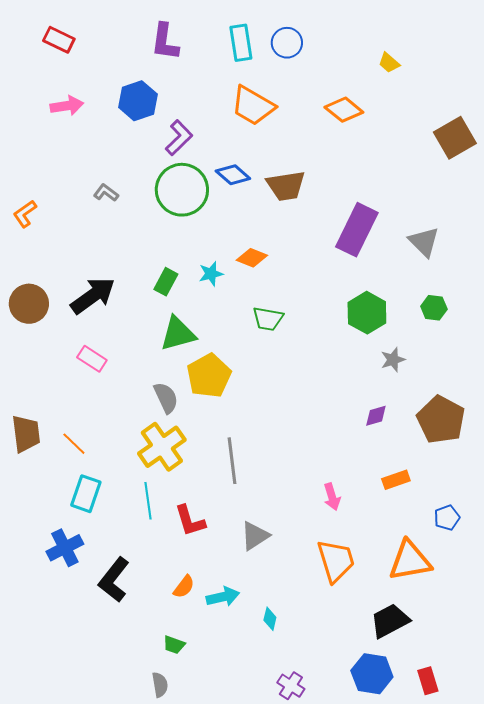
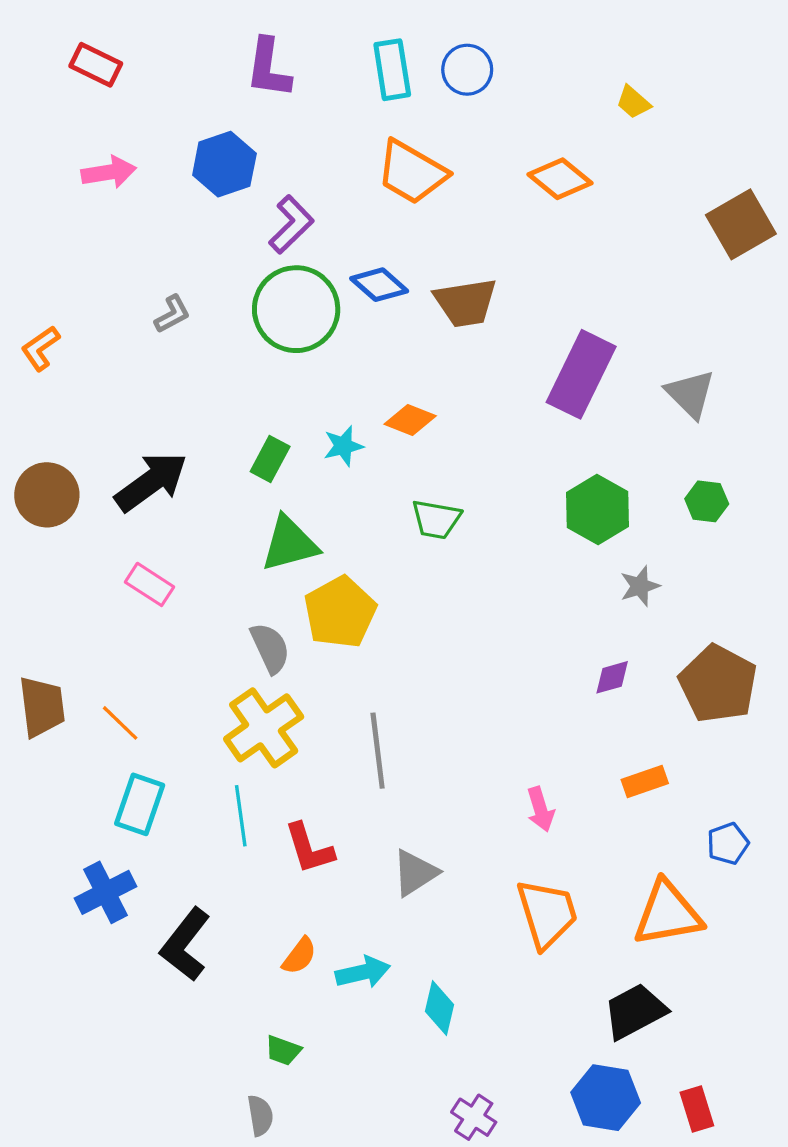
gray L-shape: (106, 193) -> (172, 314), turned 115
cyan diamond: (270, 619) -> (439, 1008), size x1.4

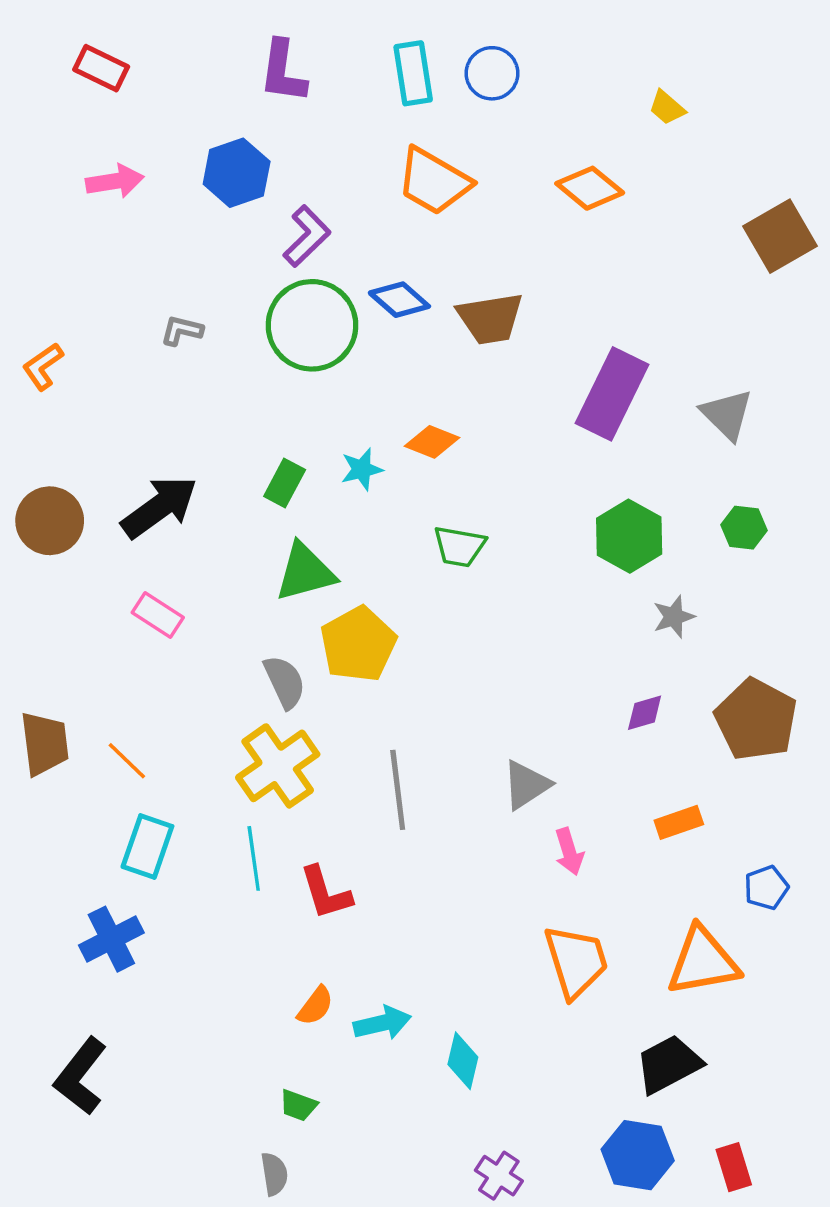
gray L-shape: (172, 314) -> (182, 330), turned -138
gray triangle: (415, 873) -> (526, 785), moved
black L-shape: (185, 944) -> (81, 1076), moved

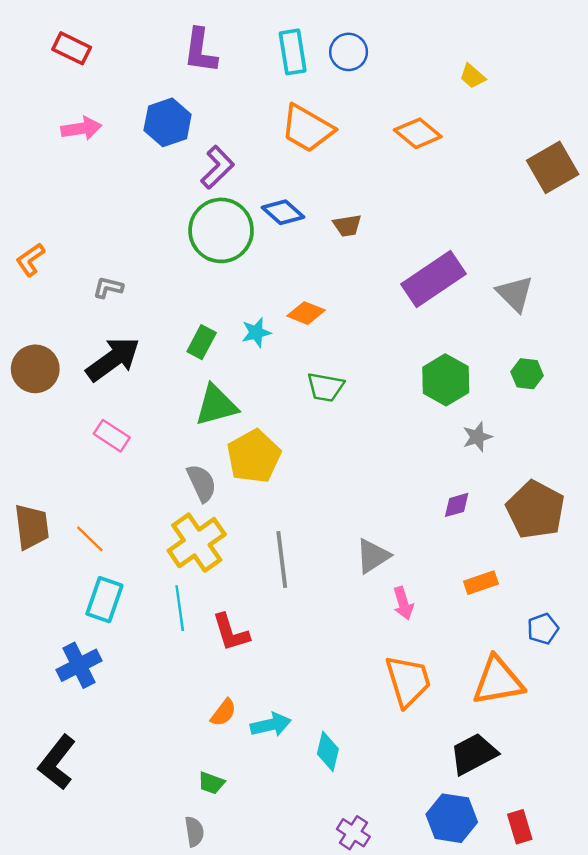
brown trapezoid: (490, 318) -> (347, 226), size x0.6
gray L-shape: (182, 330) -> (108, 288), moved
purple rectangle: (612, 394) -> (434, 279), turned 30

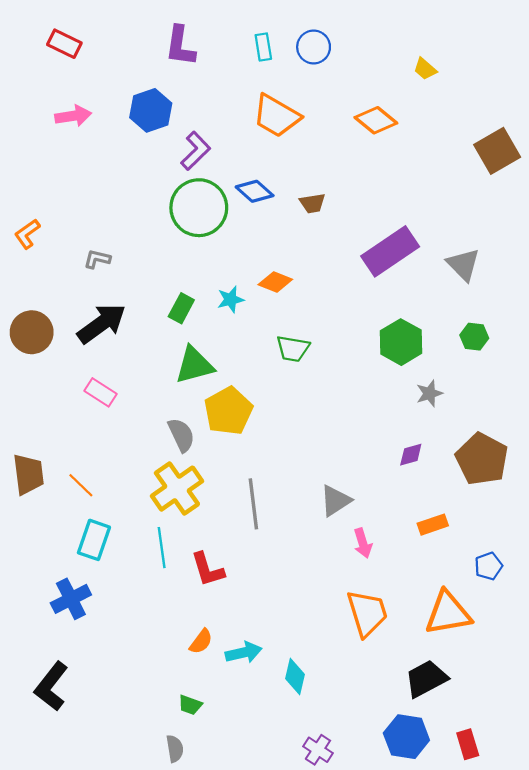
cyan rectangle: (293, 52) -> (263, 47), size x0.7

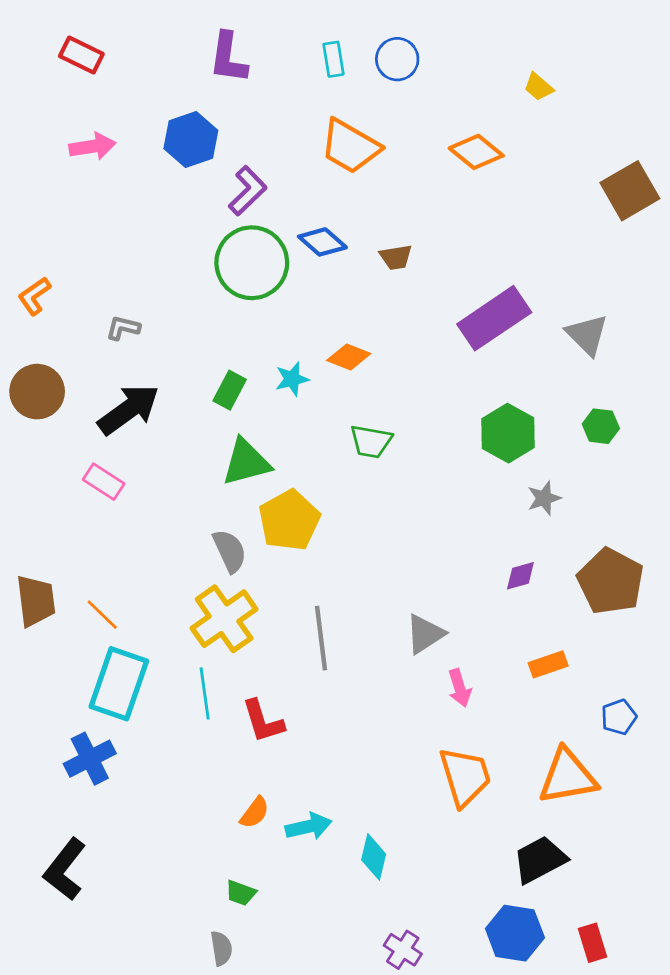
brown circle: (32, 332) -> (37, 392), moved
pink rectangle: (100, 392) -> (104, 482), moved
cyan rectangle: (94, 540) -> (119, 684), size x1.4

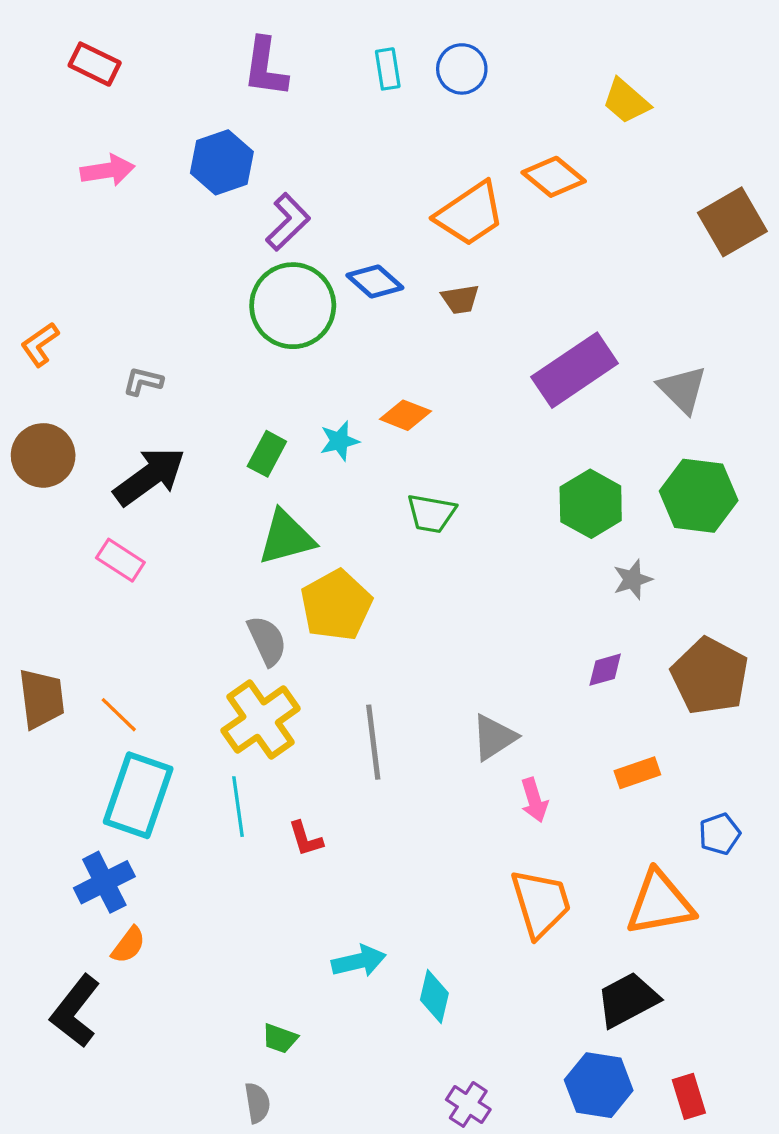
yellow trapezoid: (538, 87) -> (626, 101), size x1.4
orange trapezoid: (350, 146) -> (470, 214), moved, turned -64
green hexagon: (601, 426) -> (699, 496), size x1.8
red L-shape: (263, 721) -> (306, 839), size x0.7
orange semicircle: (255, 813) -> (128, 945), moved

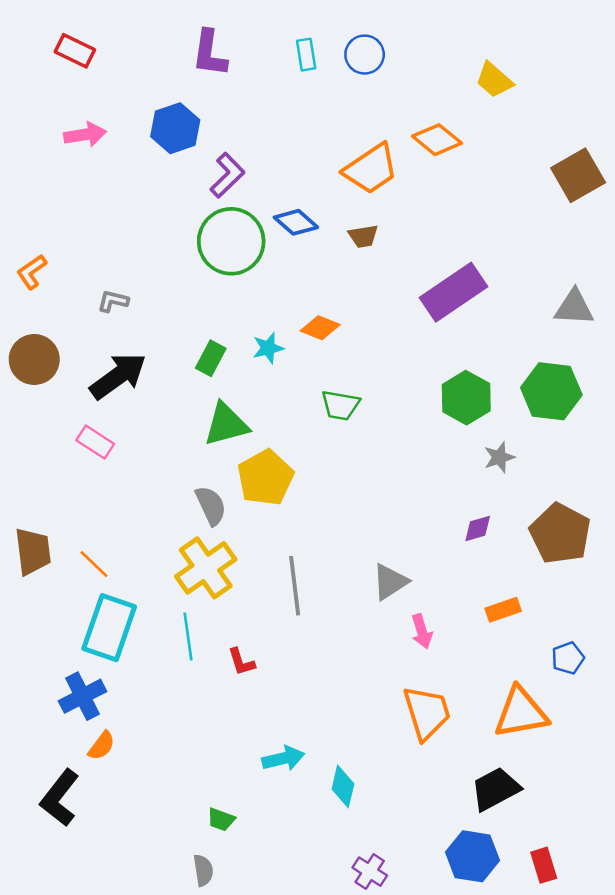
gray triangle: (682, 389) -> (574, 307), moved, turned -42

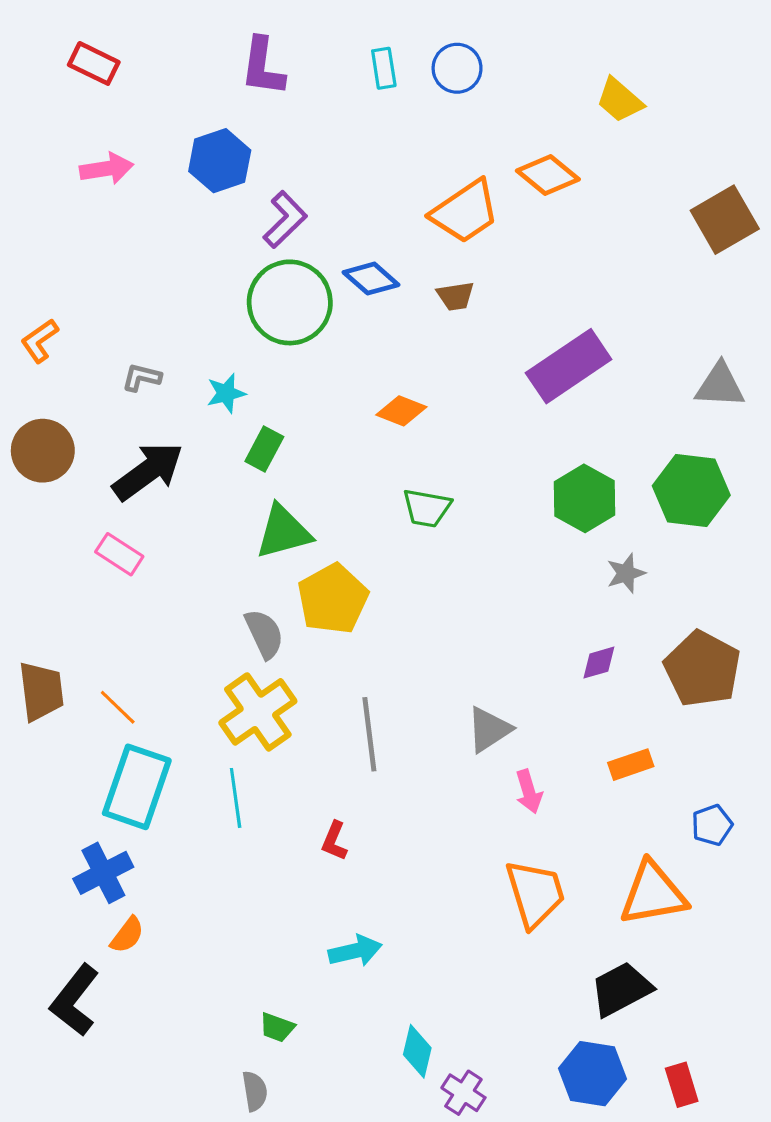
cyan star: (268, 348) -> (226, 393), moved
red L-shape: (241, 662) -> (334, 841), moved, turned 40
cyan diamond: (343, 786) -> (417, 1051), moved

